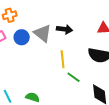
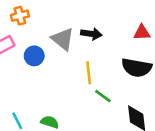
blue circle: (22, 37) -> (34, 56), moved

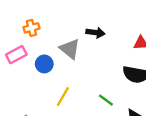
black arrow: (91, 34) -> (95, 33), moved
yellow line: (89, 73) -> (63, 97), moved, turned 36

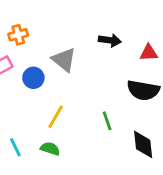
black arrow: (95, 33) -> (110, 40), moved
green line: (106, 100) -> (107, 121), turned 35

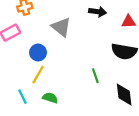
blue circle: (33, 78) -> (38, 53), moved
yellow line: (56, 117) -> (38, 75), moved

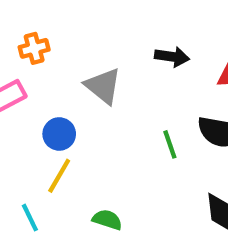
green line: (95, 76) -> (170, 144), moved
green semicircle: (50, 98) -> (107, 220), moved

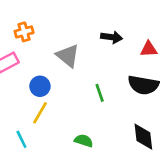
green line: (170, 144) -> (100, 93), moved
green semicircle: (107, 220) -> (84, 141), moved

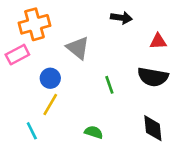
orange cross: (24, 32) -> (34, 24), size x1.6
black arrow: (112, 37) -> (121, 18), moved

